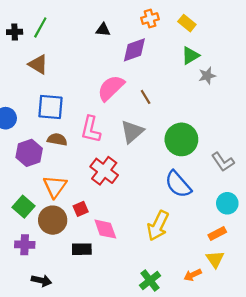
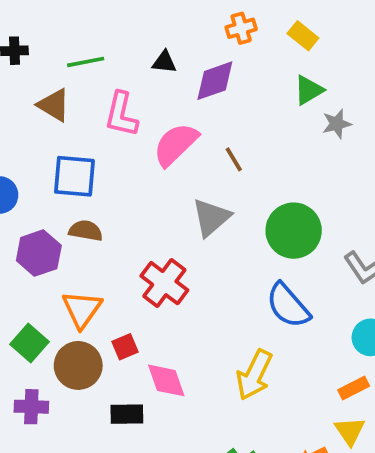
green line: (40, 27) -> (86, 62), moved, turned 50
black triangle: (103, 30) -> (164, 62), moved
pink L-shape: (91, 129) -> (121, 114), moved

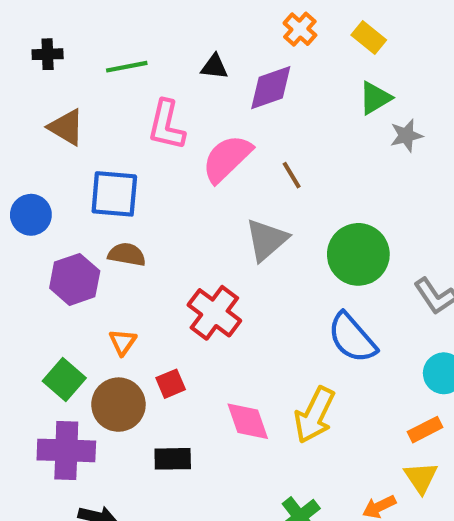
orange cross: (241, 28) -> (300, 29), turned -32
brown triangle: (54, 105) -> (66, 127), moved
orange triangle: (82, 309) -> (123, 342), size x0.6
pink diamond: (166, 380) -> (248, 421), moved
purple cross: (31, 407) -> (66, 450), size x1.5

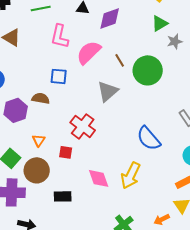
blue square: (114, 194) -> (59, 76), moved, size x0.7
green circle: (358, 254) -> (148, 70), moved
red square: (171, 384) -> (66, 152), moved, turned 32

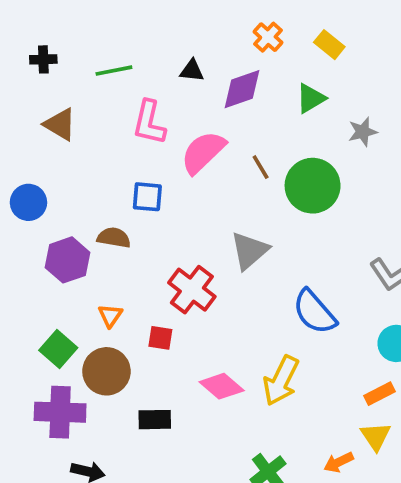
green triangle: (160, 23) -> (311, 98), moved
gray triangle: (108, 91) -> (249, 251), moved
pink diamond: (99, 178) -> (222, 386), turned -30

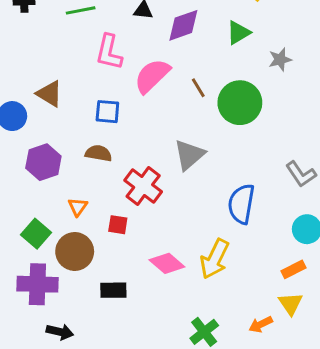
brown triangle: (60, 124) -> (49, 94), moved
brown semicircle: (114, 238) -> (98, 153), moved
blue semicircle: (314, 312) -> (241, 204), turned 51

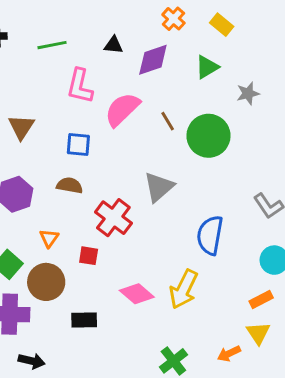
brown triangle: (49, 94) -> (21, 127), turned 32

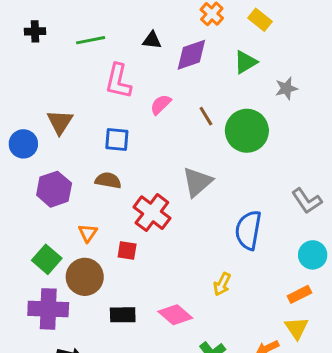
pink semicircle: (122, 109) -> (161, 104), size x0.6
yellow arrow: (184, 289) -> (222, 284), size x0.6
pink diamond: (137, 294) -> (175, 315), moved

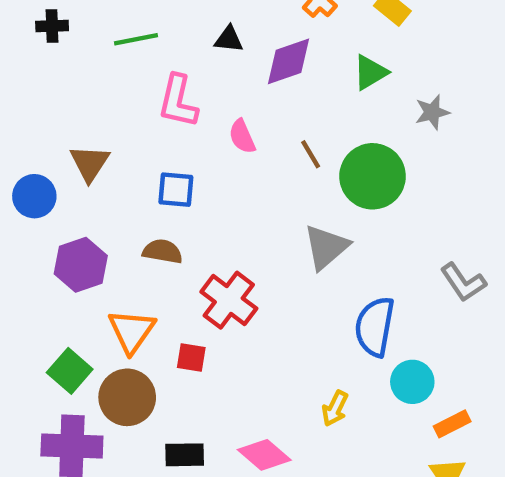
pink semicircle: (161, 104) -> (242, 137), turned -70
gray triangle: (197, 182) -> (326, 247), moved
orange triangle: (88, 233) -> (132, 331), size x1.6
cyan circle: (313, 255) -> (412, 382), moved

